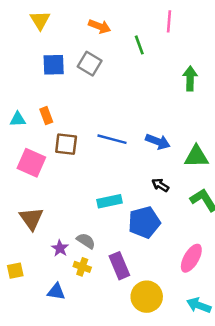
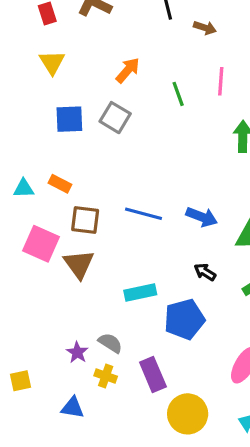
pink line: (169, 21) -> (221, 81), moved
orange arrow: (100, 26) -> (128, 70), turned -70
orange rectangle: (46, 116) -> (60, 184), turned -42
brown triangle: (31, 219) -> (79, 264), moved

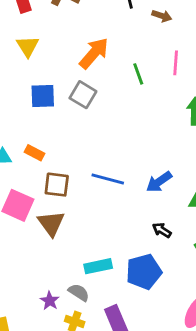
orange arrow: (128, 70) -> (94, 53), size x1.4
blue arrow: (202, 217) -> (159, 182), turned 124
cyan rectangle: (140, 293) -> (98, 266), moved

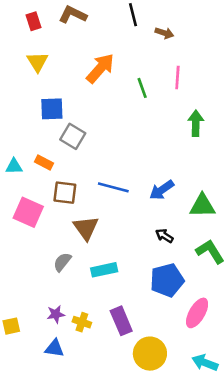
gray square: (83, 95) -> (73, 136), moved
brown triangle: (51, 223) -> (86, 228), moved
blue pentagon: (144, 272) -> (167, 280), moved
gray semicircle: (79, 292) -> (62, 262), moved, turned -84
purple star: (50, 301) -> (56, 314), moved, turned 30

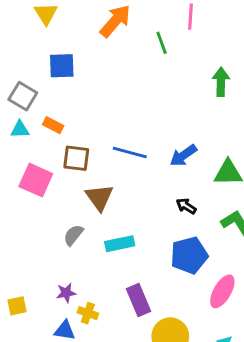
pink line: (177, 77) -> (191, 17), moved
gray square: (73, 136) -> (23, 96), moved
yellow cross: (82, 322) -> (88, 313), moved

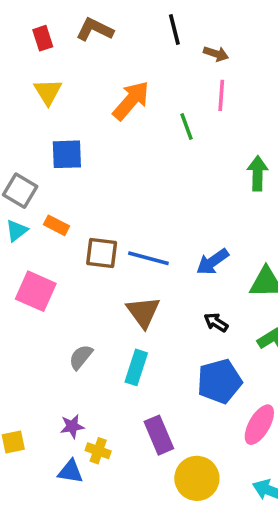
cyan triangle: (20, 129) -> (17, 231), turned -36
brown square: (76, 158) -> (102, 253), moved
brown triangle: (99, 197) -> (143, 312), moved
cyan rectangle: (120, 244) -> (136, 367), turned -60

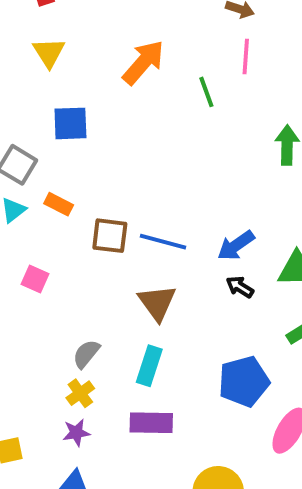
pink square: (36, 291) -> (35, 279), size x0.6
black arrow: (216, 322) -> (240, 287), moved
purple rectangle: (159, 435) -> (151, 423), moved, turned -66
yellow cross: (98, 451) -> (80, 393), moved, turned 35

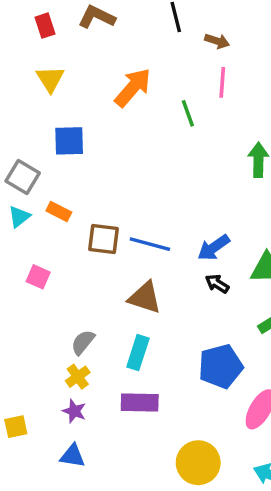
brown triangle: (157, 303) -> (145, 297), turned -36
purple star: (76, 433) -> (74, 411), turned 30

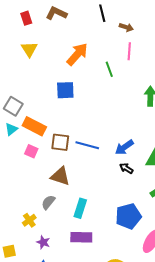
blue square: (69, 141) -> (65, 90), moved
orange rectangle: (59, 211) -> (34, 126), size x1.6
pink square: (38, 277) -> (31, 151), moved
brown triangle: (145, 297) -> (60, 176), moved
yellow cross: (78, 377) -> (29, 220), moved

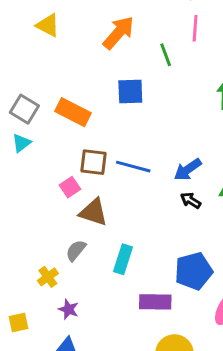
yellow triangle: (29, 49) -> (48, 25), turned -30
blue square: (65, 90) -> (130, 91), moved
orange rectangle: (34, 126) -> (73, 112), moved
pink square: (31, 151) -> (70, 187), moved, turned 32
purple rectangle: (81, 237) -> (155, 302), moved

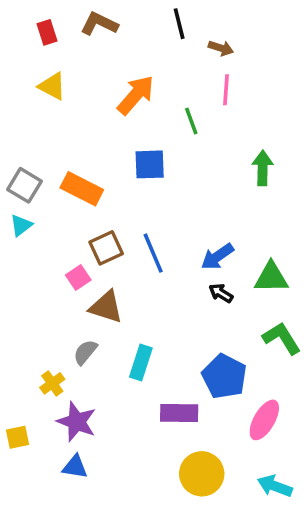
brown square: (94, 162) -> (106, 248), turned -32
blue line: (133, 167) -> (153, 253), turned 52
blue pentagon: (194, 271) -> (224, 376), turned -30
purple star: (68, 309) -> (77, 422), size x1.6

